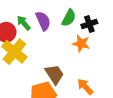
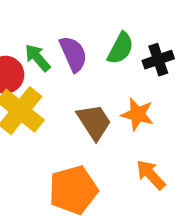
orange star: (81, 43) -> (137, 114), moved
brown trapezoid: (54, 74) -> (94, 122), moved

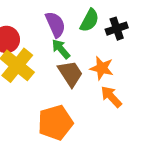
green arrow: (37, 58) -> (61, 49), moved
orange arrow: (151, 175) -> (111, 97), moved

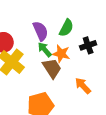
black cross: (117, 29) -> (88, 45), moved
orange star: (102, 68) -> (61, 54), moved

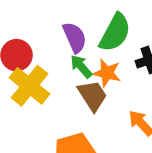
green semicircle: (66, 28) -> (115, 33), size x1.4

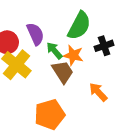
purple semicircle: (75, 37) -> (35, 34), moved

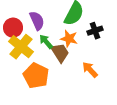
green arrow: (54, 51) -> (46, 42), moved
orange pentagon: (50, 114) -> (36, 76), moved, turned -30

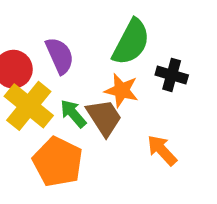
black cross: (95, 31) -> (172, 75), turned 35
green arrow: (46, 42) -> (73, 114), moved

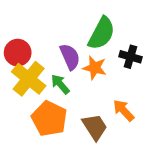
purple semicircle: (60, 56) -> (70, 57), moved
brown trapezoid: (104, 117) -> (95, 127), moved

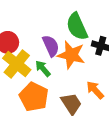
green semicircle: (102, 33) -> (77, 26), turned 128
orange star: (95, 68) -> (71, 55), size x1.4

